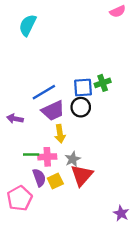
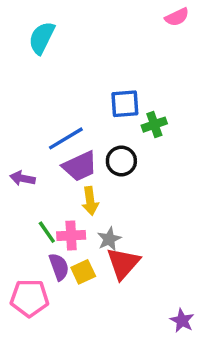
blue square: (83, 88) -> (125, 104), moved
green line: (31, 154) -> (47, 232), turned 56
pink pentagon: (20, 198) -> (29, 298), turned 30

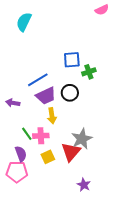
gray star: (109, 239) -> (82, 139), moved, size x1.5
purple semicircle: (59, 267) -> (21, 154), moved
purple star: (182, 321) -> (84, 185), moved

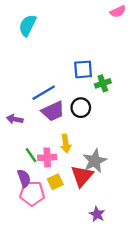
yellow arrow: (52, 116) -> (66, 144), moved
pink pentagon: (17, 172) -> (32, 193), moved

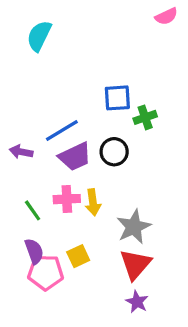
purple arrow: (15, 119) -> (21, 152), moved
green line: (31, 155) -> (33, 210), moved
pink cross: (47, 157) -> (67, 199), moved
red triangle: (82, 176) -> (135, 264), moved

